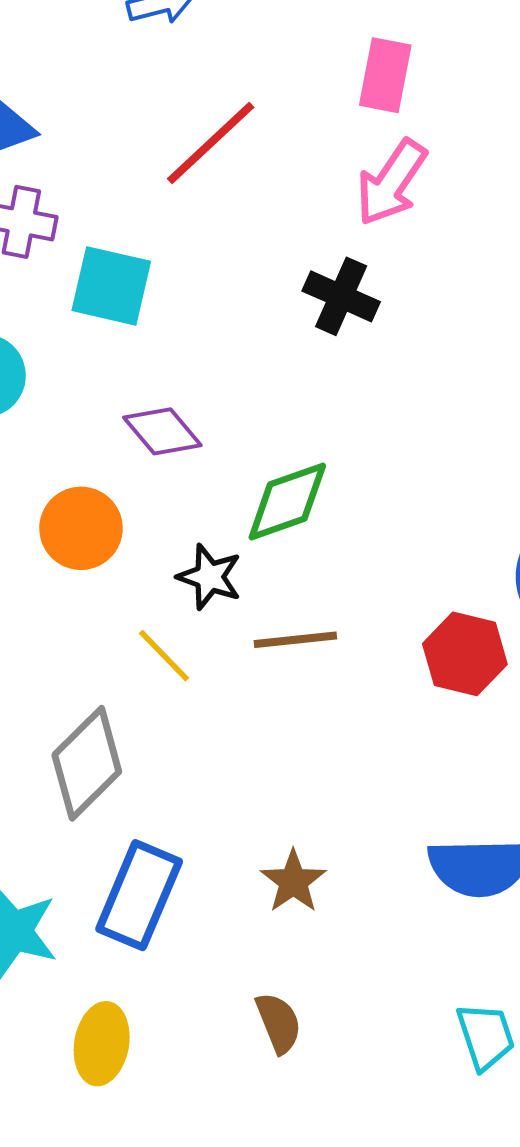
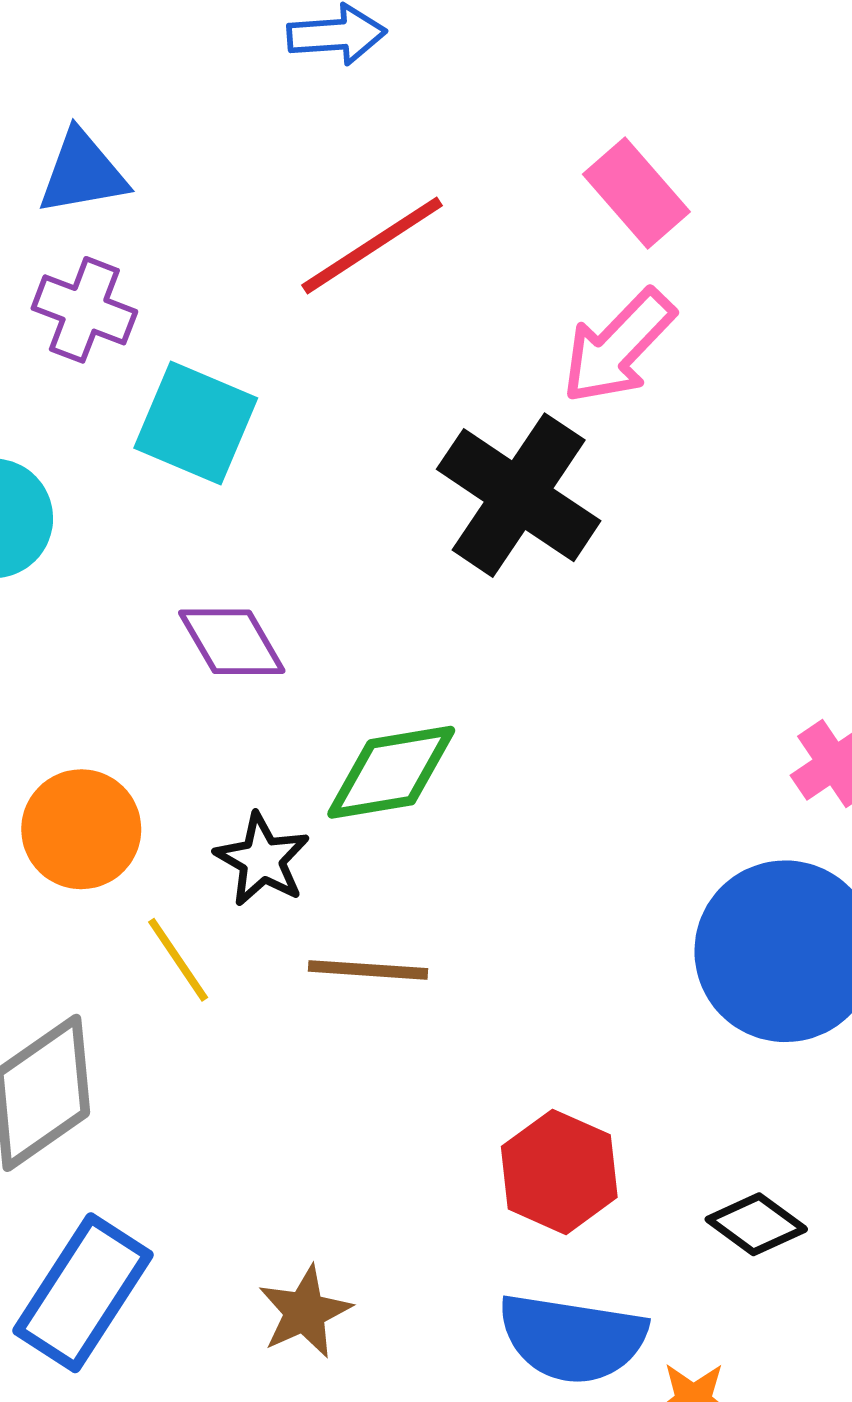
pink rectangle: (385, 75) -> (636, 193), turned -62
black cross: (341, 296) -> (519, 495), size x1.5
orange circle: (81, 528) -> (81, 829), moved
red hexagon: (465, 654) -> (559, 1172), moved

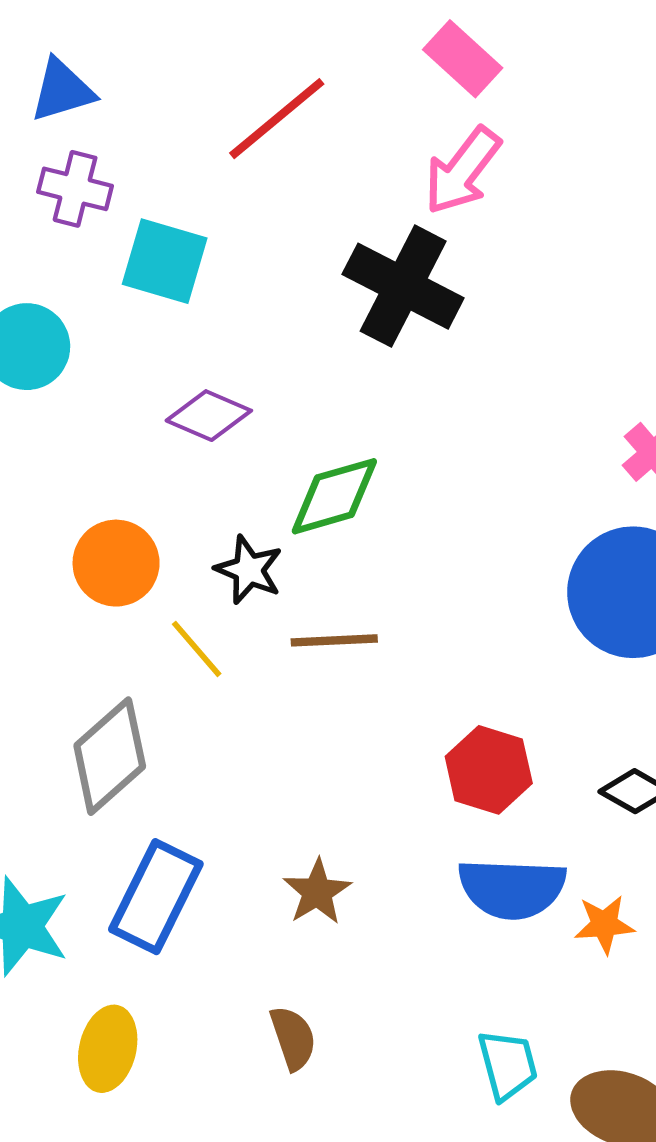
purple diamond: (232, 642) -> (209, 416), turned -30

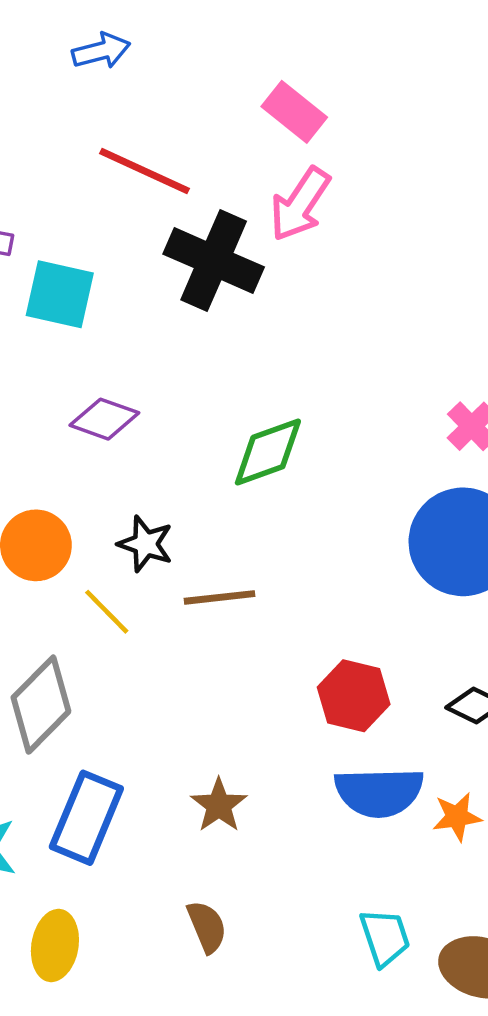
red line: (277, 119) -> (144, 171), turned 68
black cross: (403, 286) -> (214, 261), moved
green diamond: (334, 496) -> (268, 452), moved

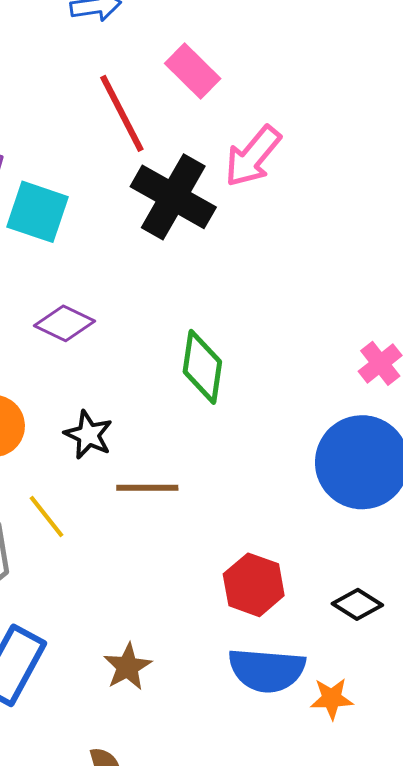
pink rectangle: (294, 112) -> (193, 71), moved
red line: (144, 171) -> (122, 113), turned 32
green diamond: (268, 452) -> (202, 367), turned -68
yellow line: (107, 612) -> (47, 517), moved

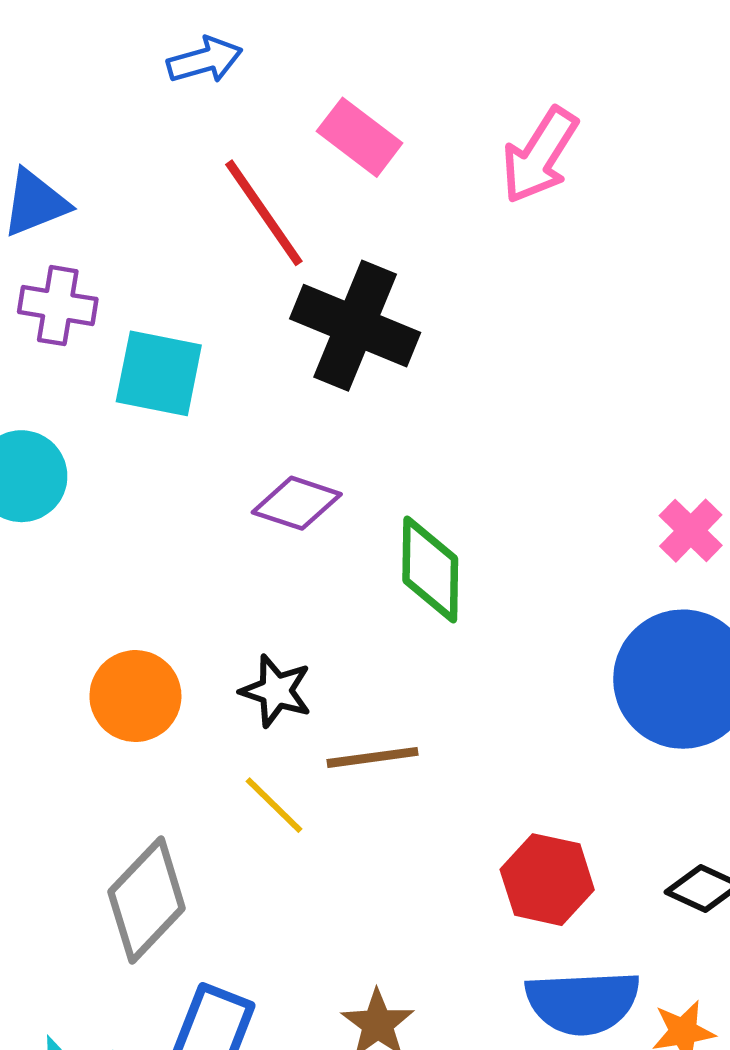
pink arrow: (253, 156) -> (540, 155), moved
purple diamond: (64, 323) -> (297, 503), moved
yellow line: (47, 517) -> (274, 805), moved

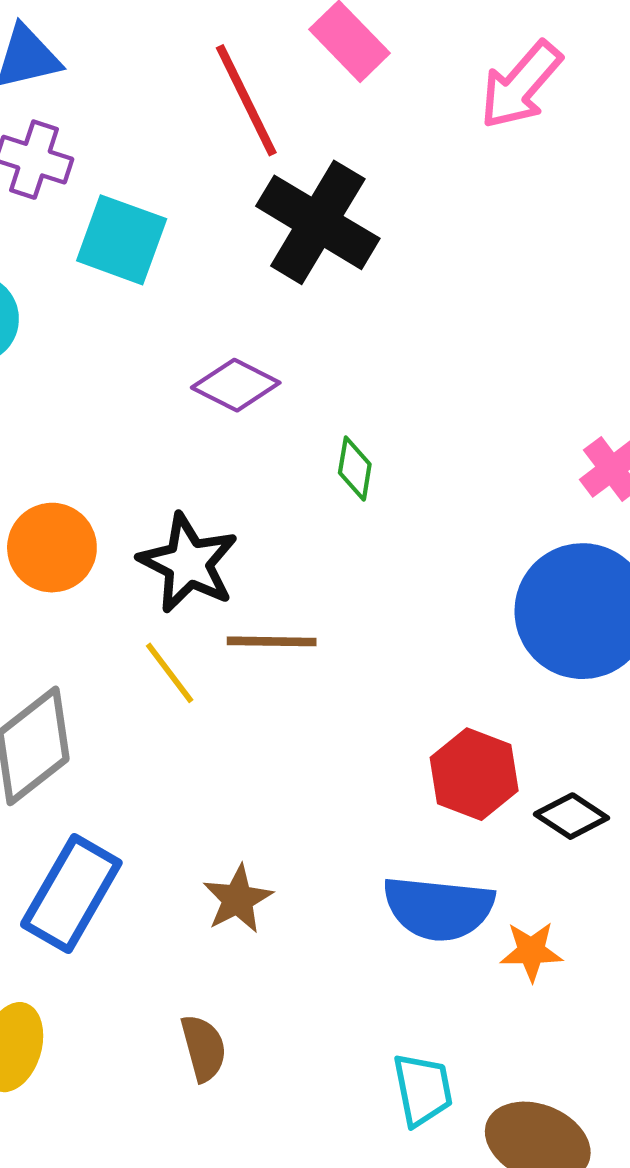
green diamond: (430, 570) -> (355, 469), size x0.6
black star: (276, 691) -> (188, 563), size x1.4
red hexagon: (547, 880) -> (474, 774), moved

